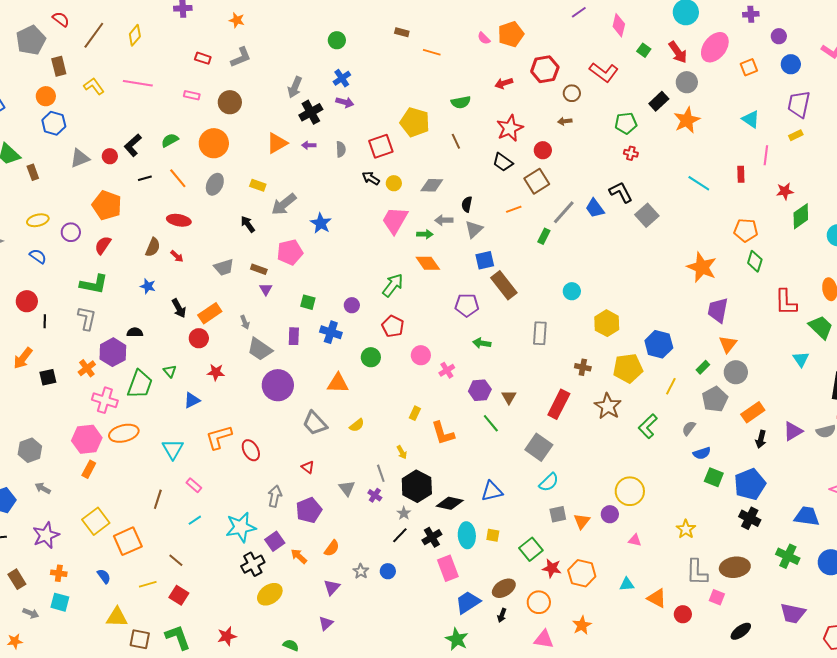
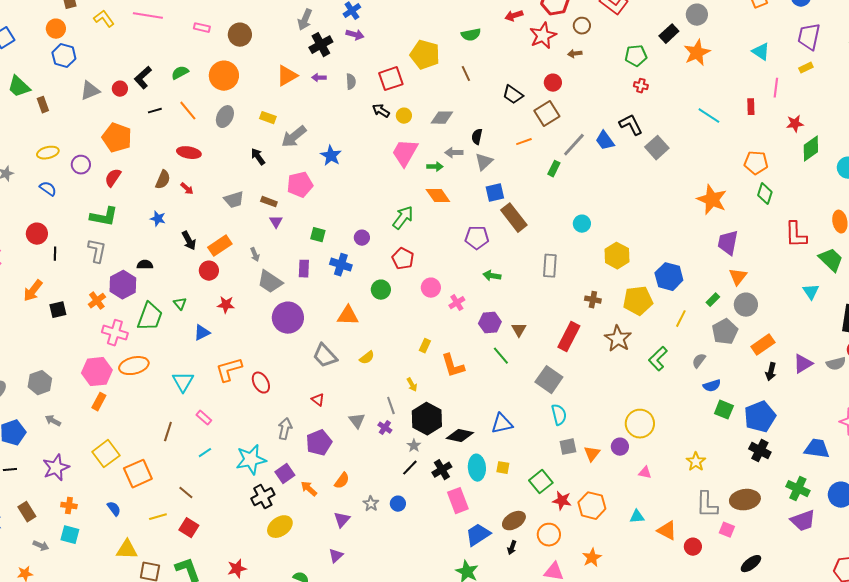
red star: (510, 128) -> (543, 36), moved
cyan semicircle: (549, 482) -> (559, 415), turned -60
purple trapezoid: (793, 613) -> (803, 521), moved, turned -32

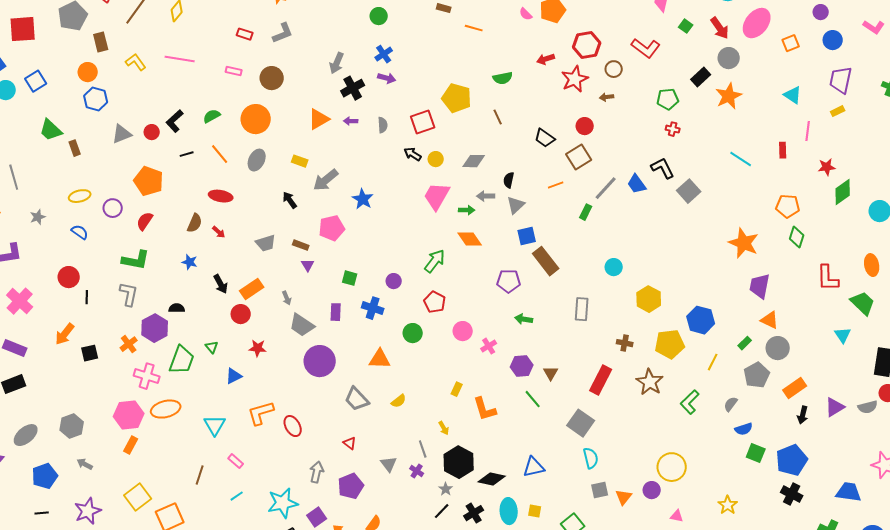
orange triangle: (738, 277) -> (770, 320), turned -42

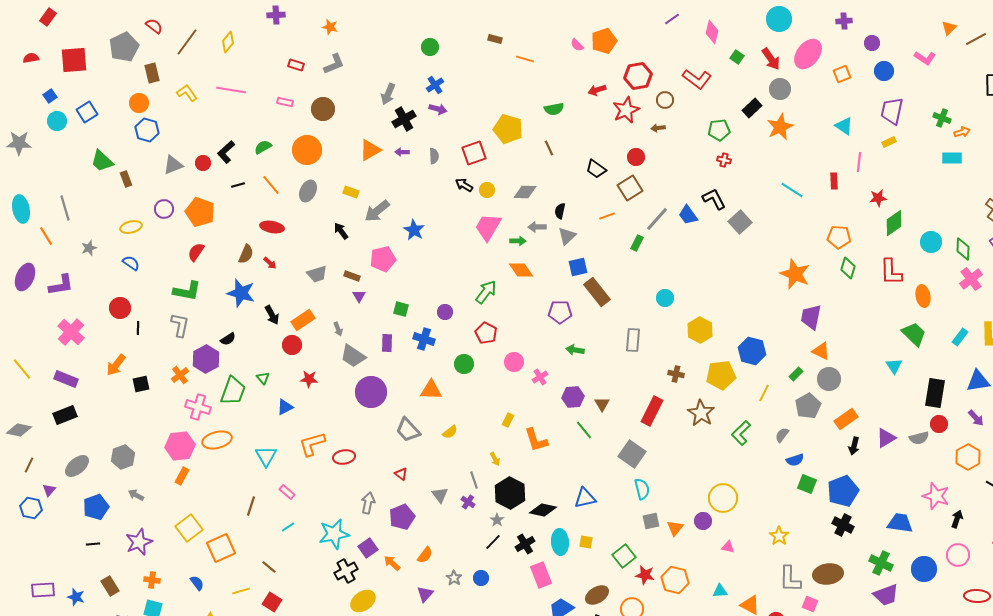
purple circle: (113, 208) -> (164, 209), moved
blue star: (190, 262) -> (241, 293), size x1.8
red L-shape: (828, 278) -> (891, 272), moved
black semicircle: (177, 308) -> (228, 339), turned 147
red ellipse: (293, 426) -> (344, 457), turned -70

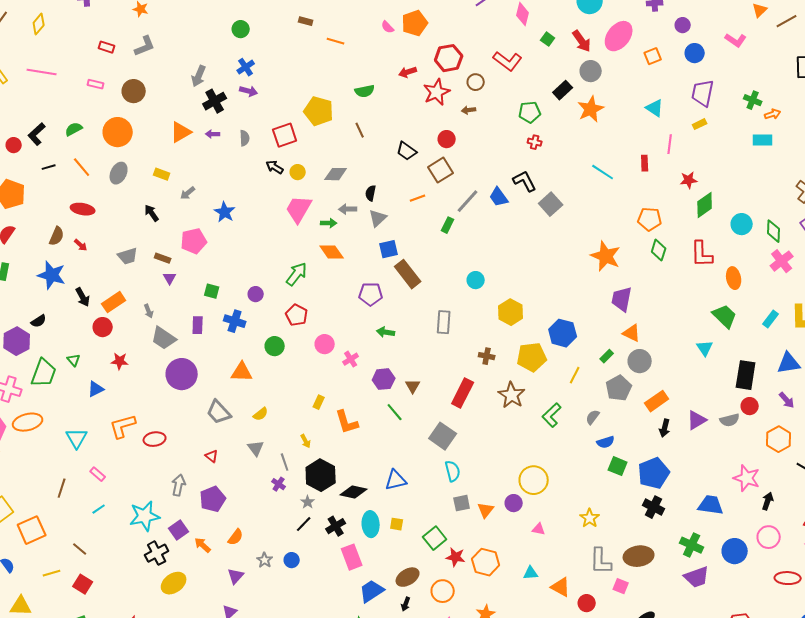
gray arrow: (377, 211) -> (188, 193), size x0.6
gray triangle: (440, 495) -> (256, 448), moved

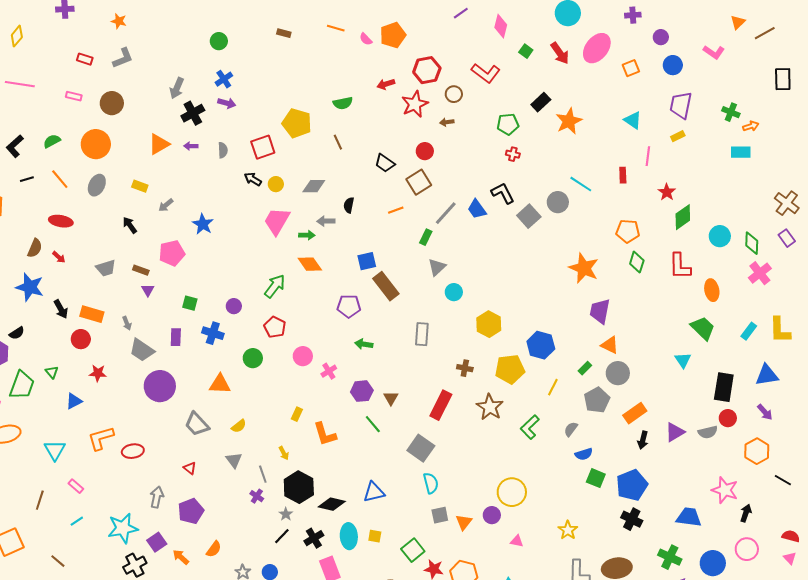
orange line: (336, 41) -> (336, 28), moved
gray circle: (591, 71) -> (558, 202), moved
red star: (689, 180) -> (667, 192), turned -30
gray triangle: (378, 218) -> (437, 267), moved
orange rectangle: (114, 302) -> (92, 314), turned 50

